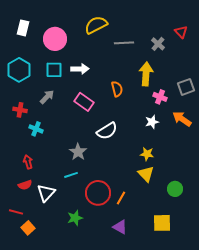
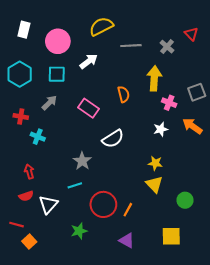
white arrow: (80, 69) -> (89, 61), moved, turned -36

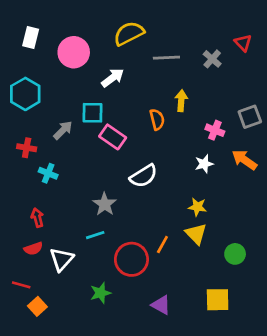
cyan square: (57, 74) -> (92, 113), moved
yellow arrow: (154, 78) -> (181, 101), moved, size x0.7
orange line: (128, 210) -> (162, 245), moved

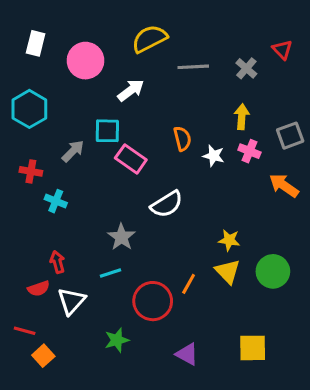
yellow arrow: (181, 101) -> (242, 117), moved
white star: (204, 164) -> (214, 156), moved, turned 30
red arrow: (37, 218) -> (57, 262), moved
green circle: (235, 254) -> (273, 271), moved, size x1.4

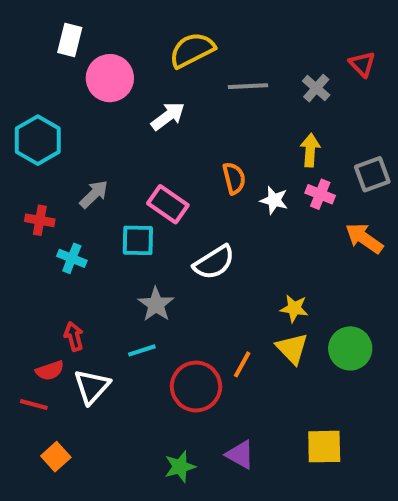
white rectangle: (36, 43) -> (70, 40), moved
cyan square: (107, 131) -> (138, 240), moved
red line: (25, 331) -> (34, 405), moved
green star: (117, 340) -> (180, 467), moved

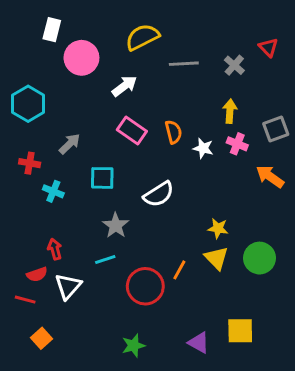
pink rectangle: (168, 204) -> (132, 130), moved
purple triangle: (240, 455) -> (199, 343), moved

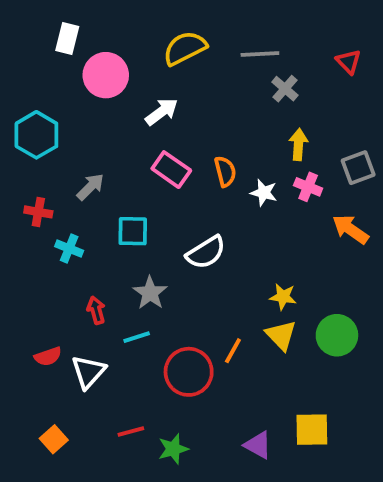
gray line: (184, 64) -> (260, 54), moved
gray cross: (234, 65) -> (285, 89), moved
red arrow: (55, 249) -> (96, 310), moved
red line: (25, 300) -> (131, 432), moved, turned -30

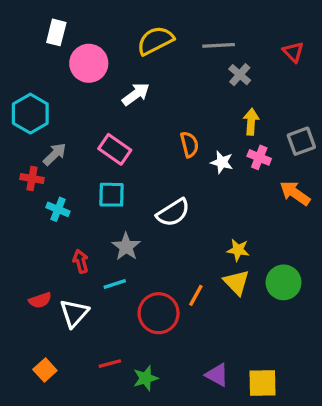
pink rectangle: (171, 170) -> (115, 149), moved
gray arrow: (90, 187) -> (55, 154), moved
yellow square: (312, 430) -> (262, 383), moved

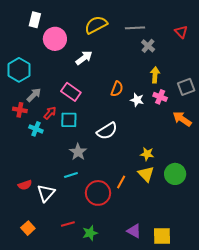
orange semicircle: (189, 144) -> (117, 89), turned 35
red arrow: (81, 261) -> (50, 113), moved, turned 56

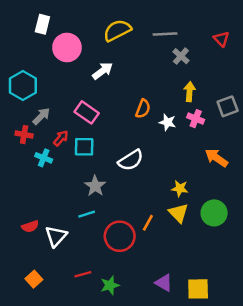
orange arrow: (182, 119) -> (216, 158), moved

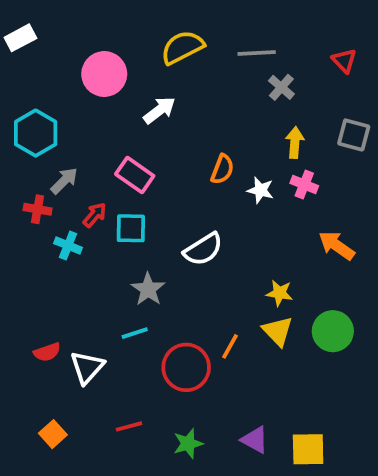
white rectangle: (42, 24) -> (20, 38), moved, turned 48
gray square: (228, 106) -> (354, 135), moved, turned 35
green star: (110, 285) -> (188, 444), moved

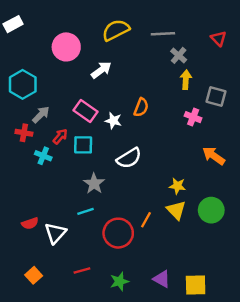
gray square: (354, 135) -> (216, 97), moved
yellow arrow: (295, 143) -> (186, 80), moved
white star: (260, 190) -> (113, 121), moved

